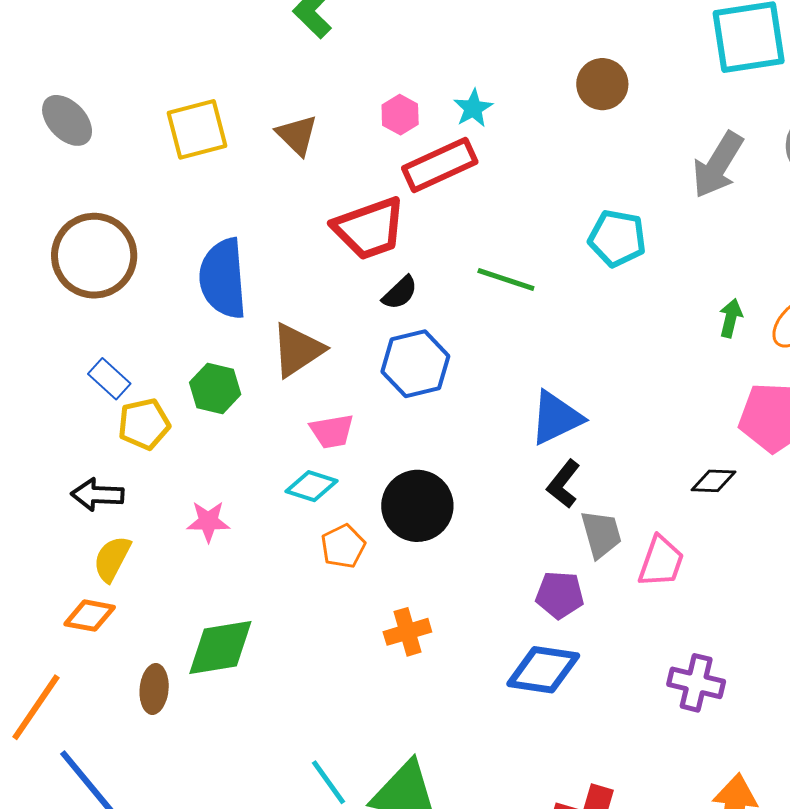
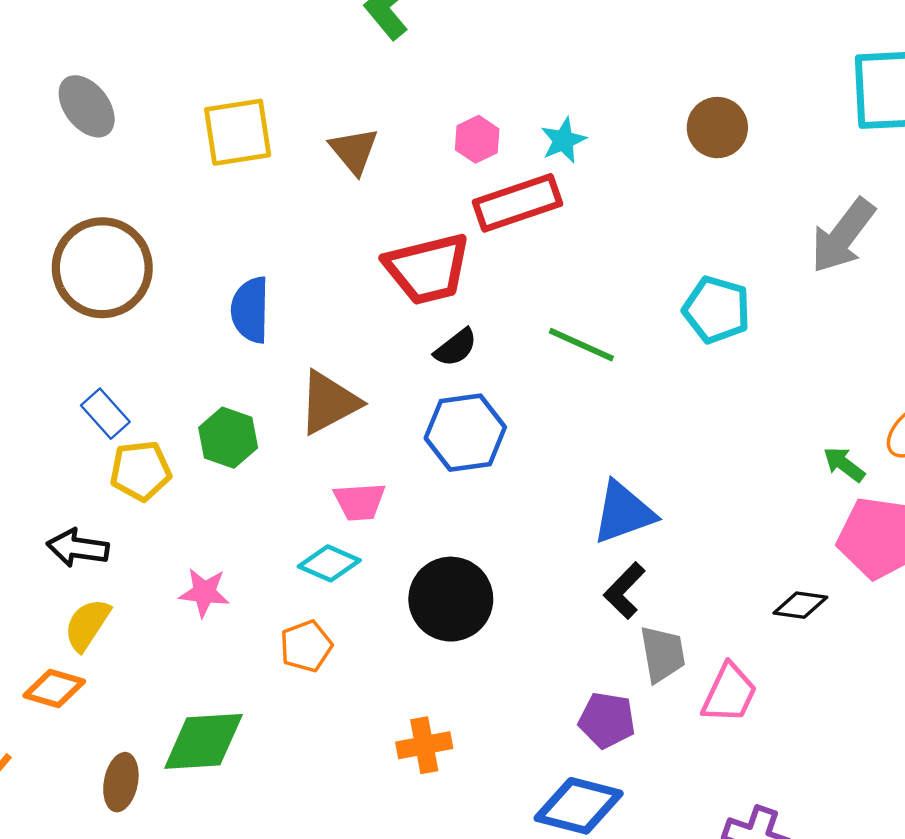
blue semicircle: (223, 278) -> (250, 310), size x0.7
green arrow: (731, 318) -> (844, 464), moved, turned -72
orange pentagon: (343, 546) -> (306, 646), moved

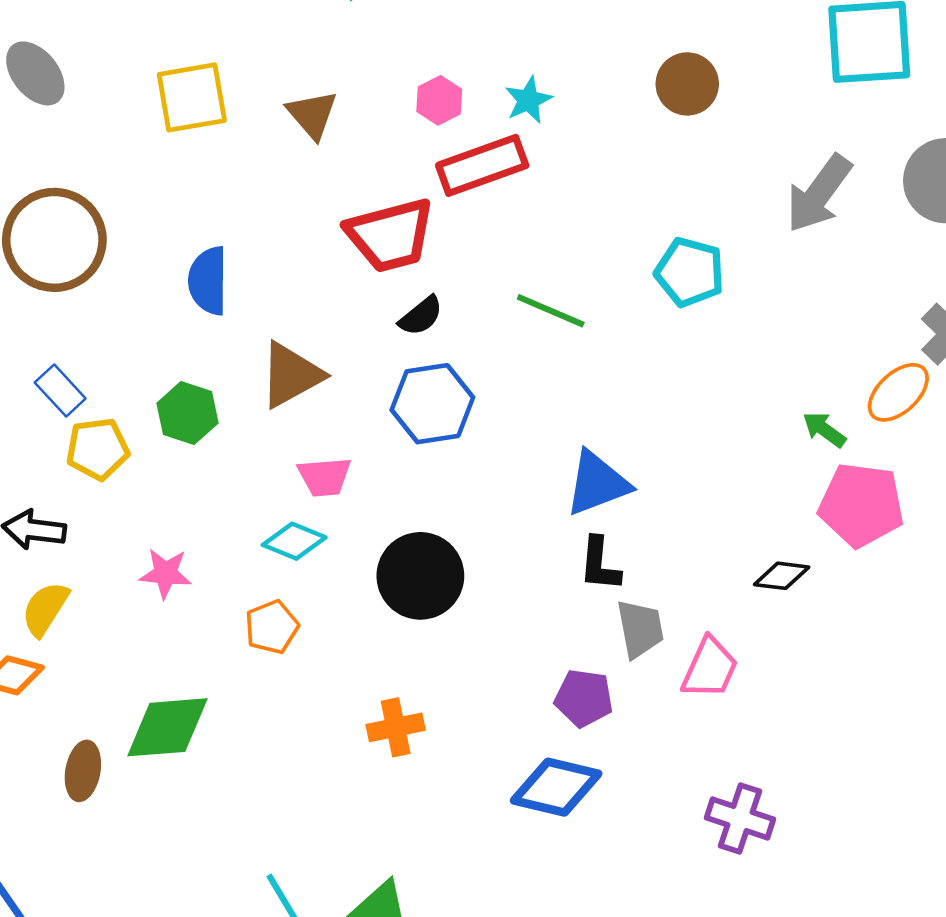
black L-shape: (624, 591) -> (600, 564), turned -38

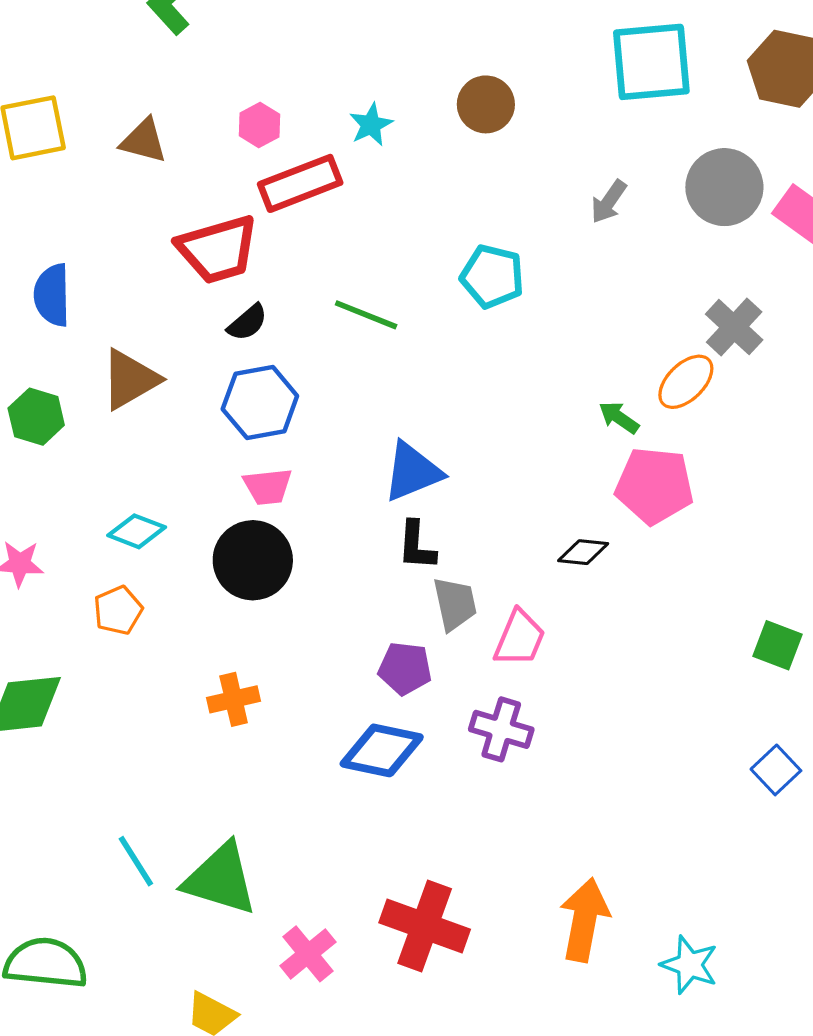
cyan star: (528, 100) -> (371, 125), moved
brown triangle: (312, 114) -> (144, 141), turned -33
gray arrow: (819, 194) -> (609, 202), size x0.6
pink trapezoid: (324, 477) -> (268, 487), moved
purple cross: (740, 818) -> (501, 729), moved

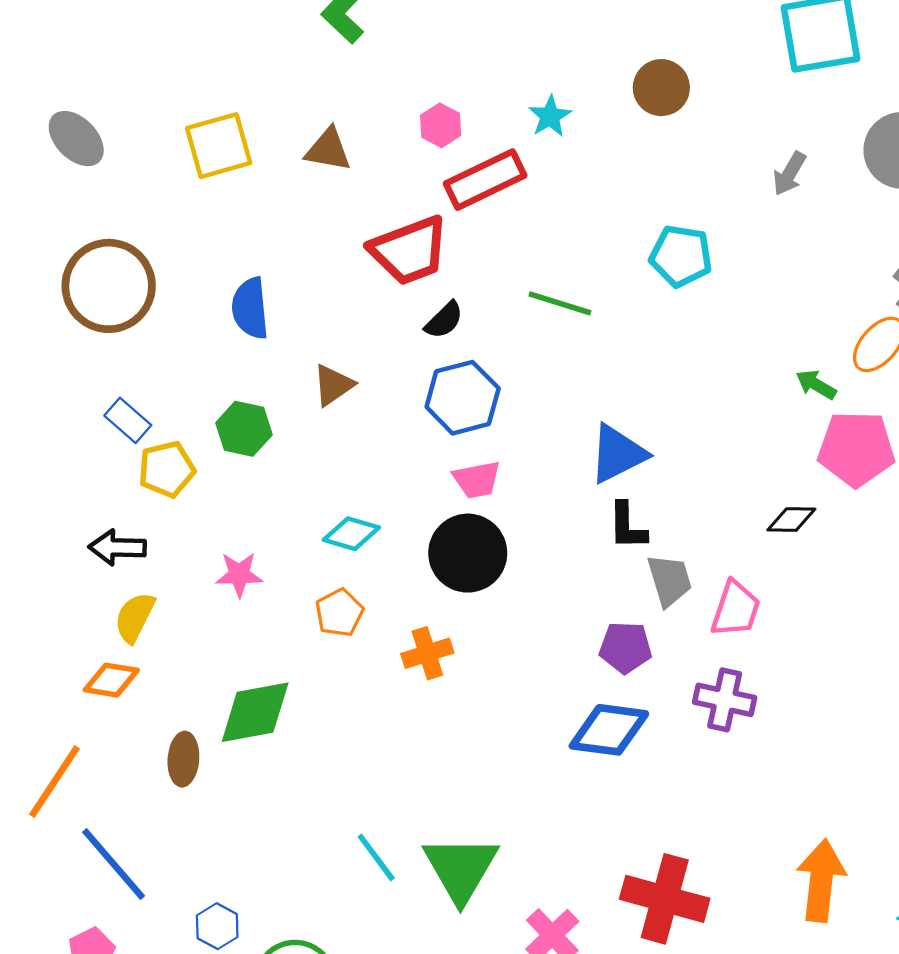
brown triangle: (130, 379) -> (333, 385), size x0.7
orange cross: (234, 699) -> (427, 653), moved
green triangle: (220, 879) -> (461, 869), turned 48

